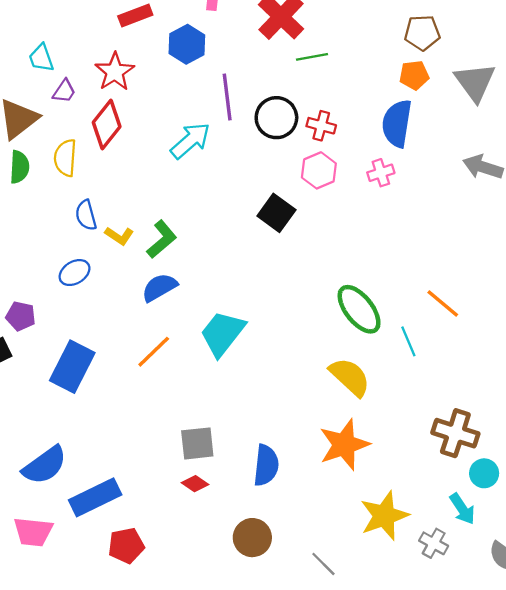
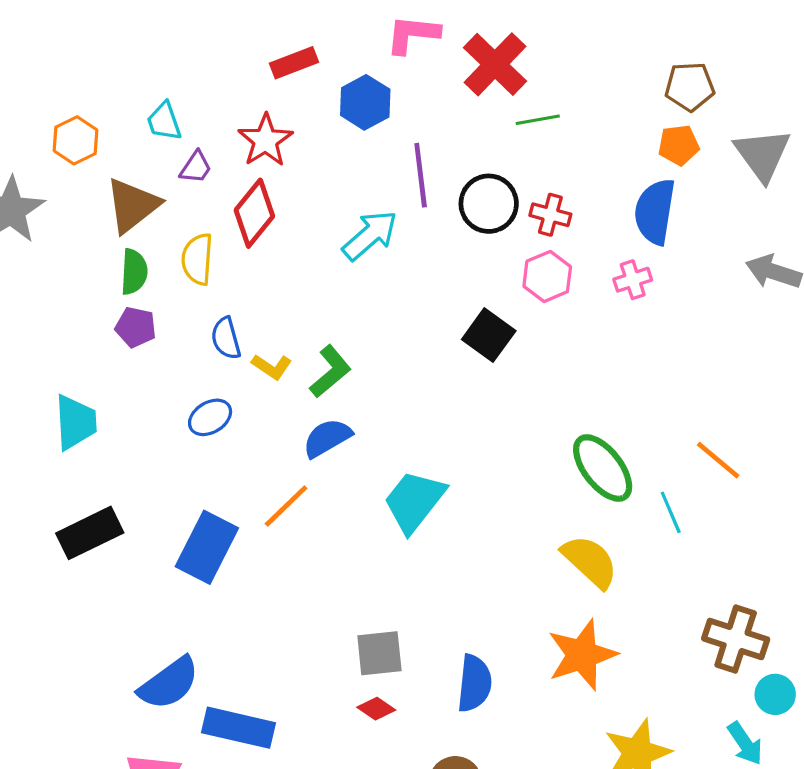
purple pentagon: (21, 316) -> (136, 327), moved
orange line: (154, 352) -> (286, 506), moved
blue rectangle: (95, 497) -> (239, 728), turned 39

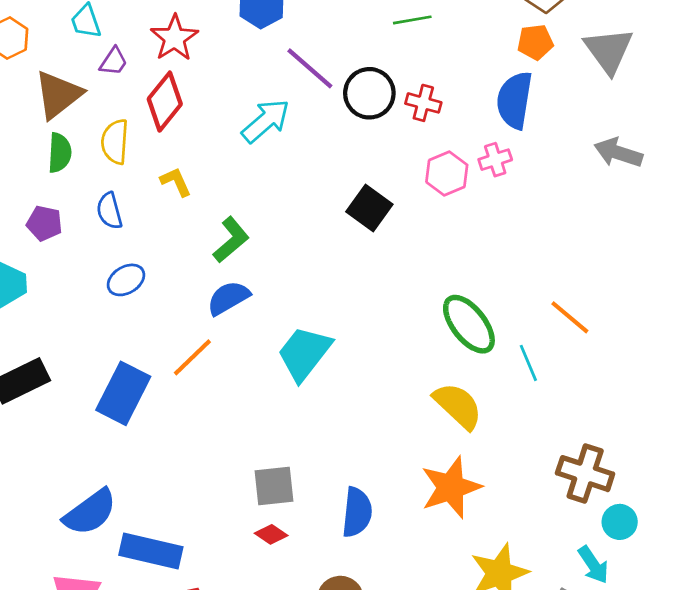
purple line: (421, 175) -> (310, 68), turned -42
pink hexagon: (547, 276) -> (447, 173), moved
purple pentagon: (136, 327) -> (44, 223), moved
blue semicircle: (226, 338) -> (109, 211), moved
yellow L-shape: (272, 367) -> (176, 182), moved, turned -148

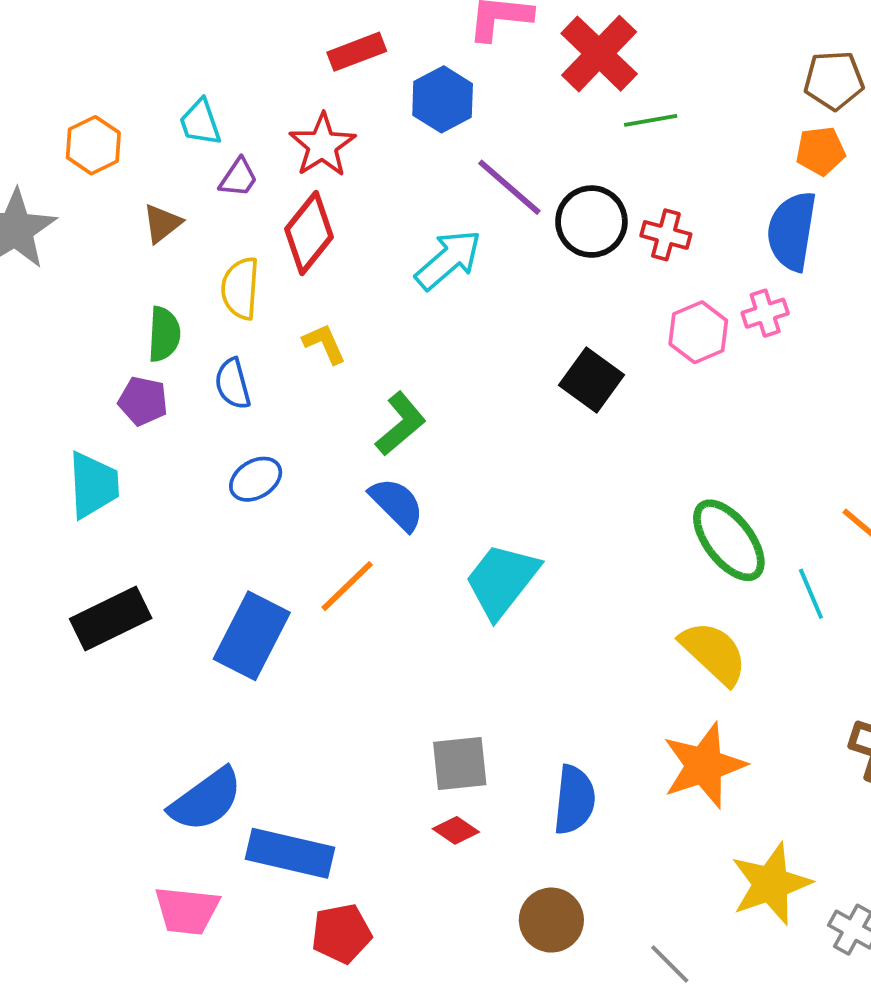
brown triangle: (58, 95) -> (162, 223), size x0.6
green semicircle: (60, 153) -> (164, 334), moved
blue semicircle: (228, 298) -> (397, 504), turned 75

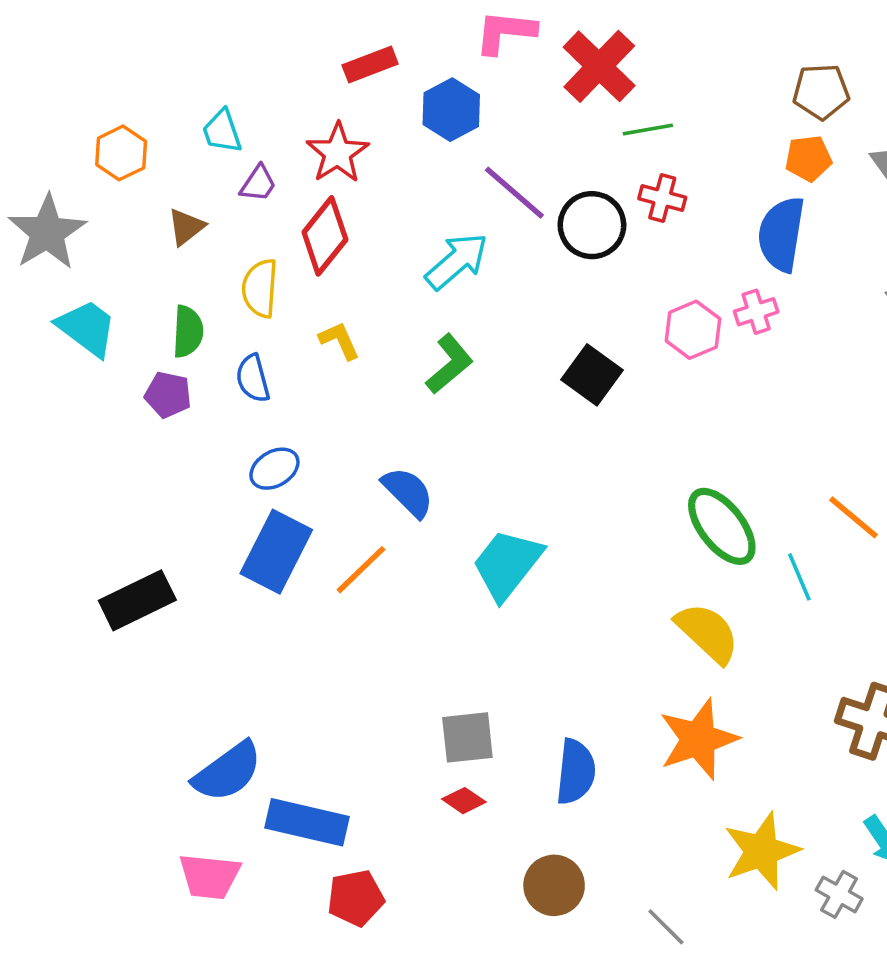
red cross: (666, 235) -> (662, 198), moved
green L-shape: (401, 424) -> (449, 364), moved
cyan trapezoid: (93, 485) -> (87, 328), moved, turned -50
blue rectangle: (252, 636) -> (276, 552), moved

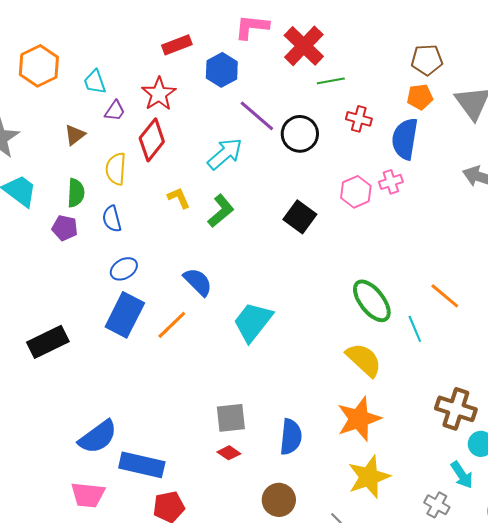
orange hexagon: (121, 153) -> (39, 66), moved, size x1.4
red cross: (662, 198) -> (359, 119), moved
yellow L-shape: (339, 341) -> (179, 198), moved
yellow star: (762, 851) -> (369, 477), moved

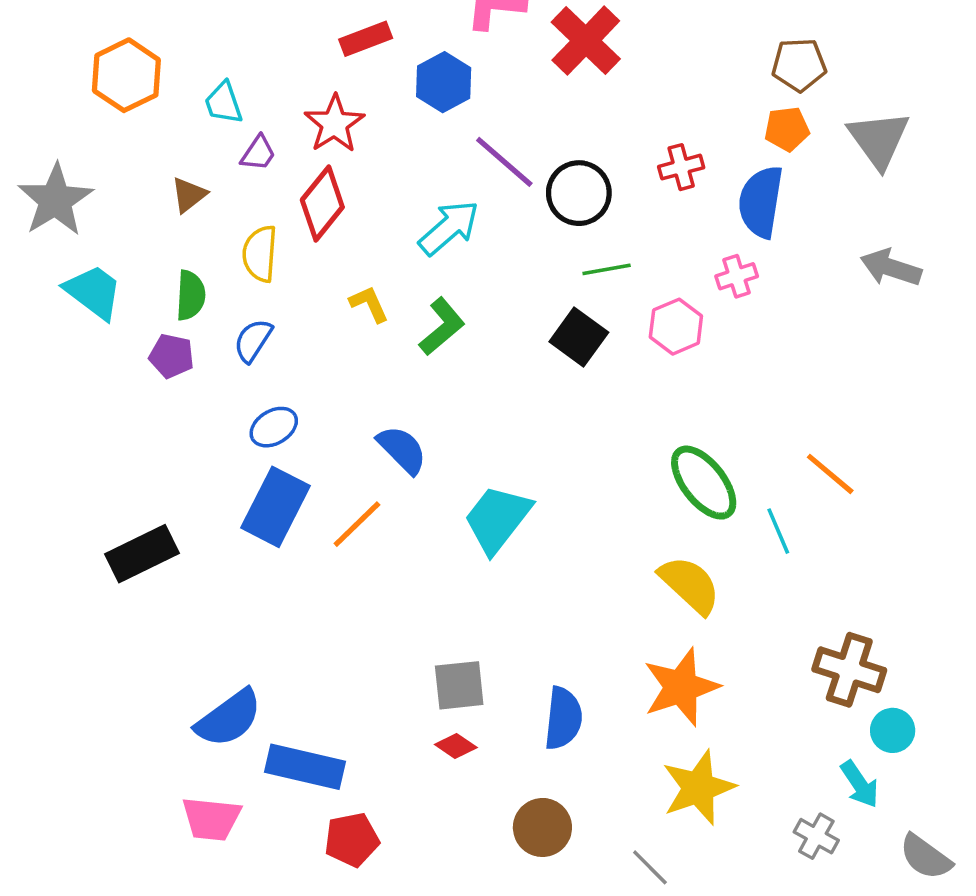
green line: (331, 81) -> (607, 269), moved
red cross: (359, 119) -> (681, 167), turned -30
pink hexagon: (356, 192) -> (676, 327), moved
blue semicircle: (112, 219) -> (253, 340), turned 48

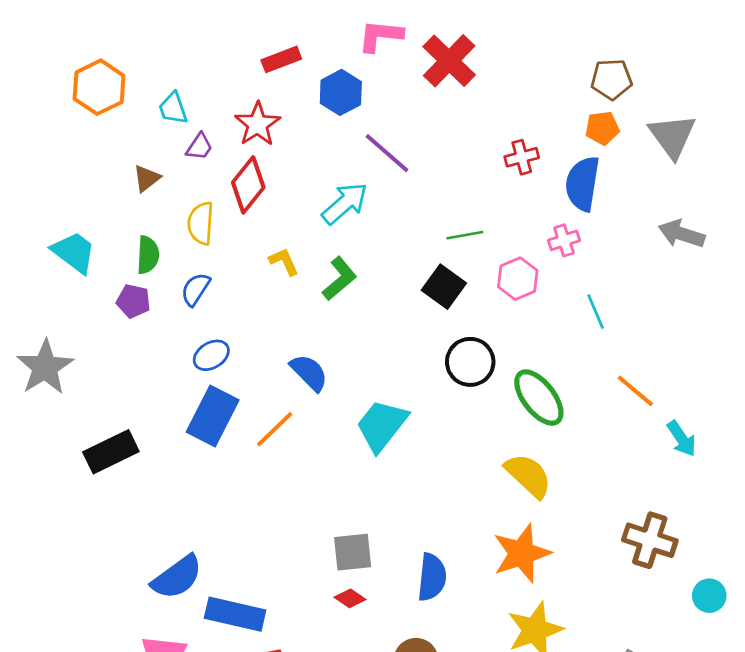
black circle: (579, 193) -> (470, 362), moved
gray star: (55, 200) -> (45, 367), moved
cyan line: (778, 531) -> (596, 312), moved
cyan circle: (893, 730) -> (709, 596), moved
cyan arrow: (860, 784) -> (682, 439), moved

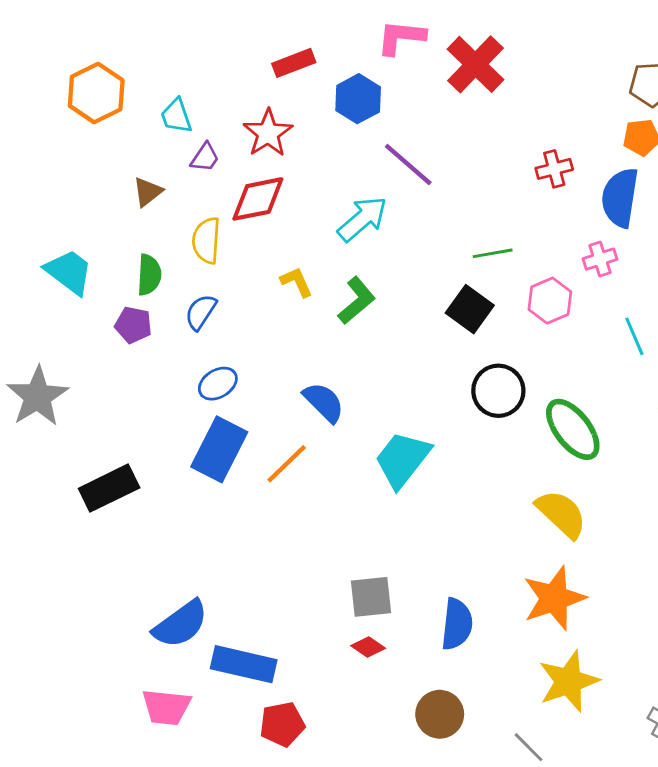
red diamond: (248, 185) -> (258, 199), turned 40

